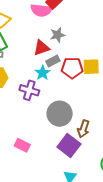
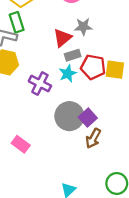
red triangle: (41, 48) -> (62, 38), turned -30
cyan star: (43, 73) -> (68, 74), moved
purple square: (69, 145) -> (88, 118), moved, size x0.7

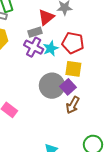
gray rectangle: (73, 55) -> (35, 32), moved
yellow square: (115, 70) -> (73, 69), moved
purple cross: (40, 84) -> (34, 47), moved

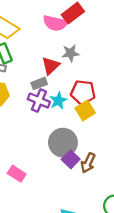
yellow square: (73, 69) -> (85, 111), moved, turned -36
purple square: (68, 87) -> (71, 159), moved

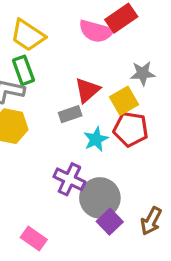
gray star: (70, 53) -> (143, 73), moved
purple cross: (39, 101) -> (69, 179), moved
yellow square: (85, 111) -> (124, 101), moved
brown arrow: (88, 163) -> (151, 221), moved

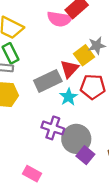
red triangle: (87, 90) -> (69, 69), moved
yellow square: (124, 101) -> (84, 55), moved
gray rectangle: (70, 114) -> (48, 81), size x1.6

